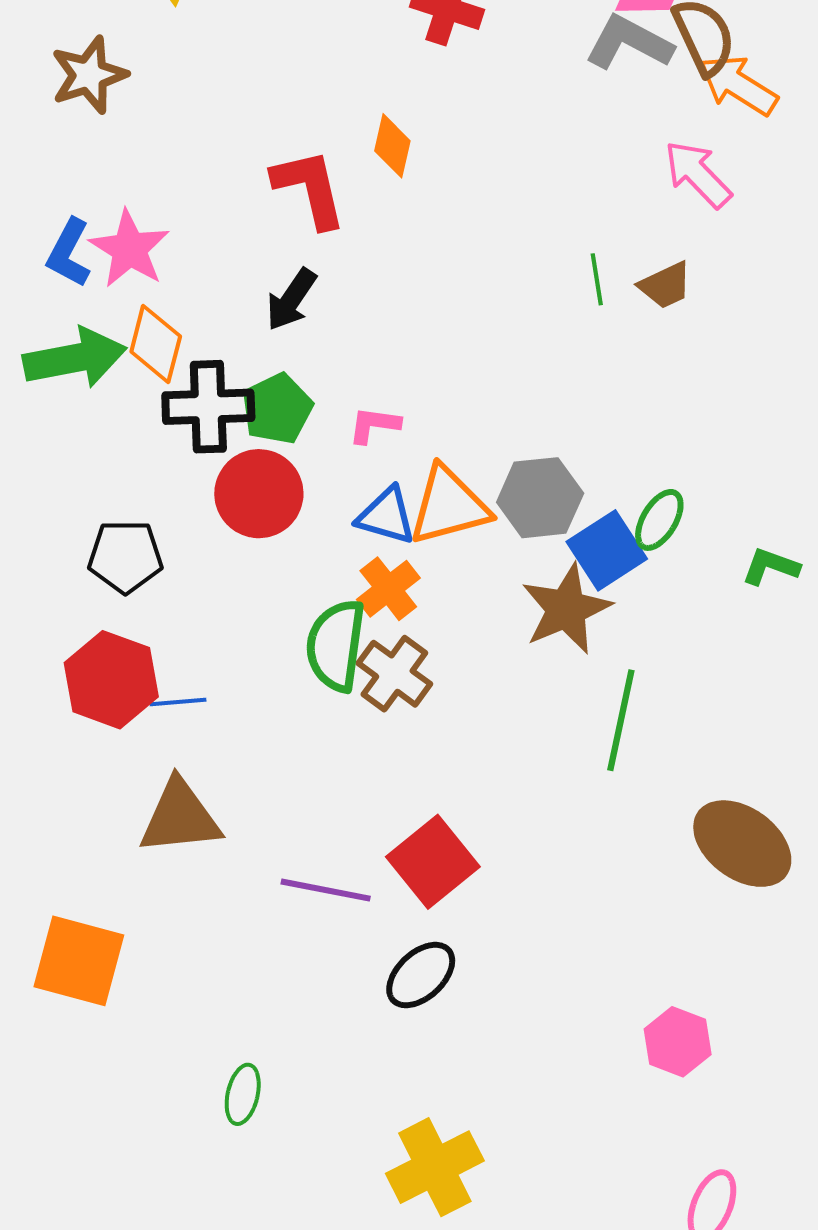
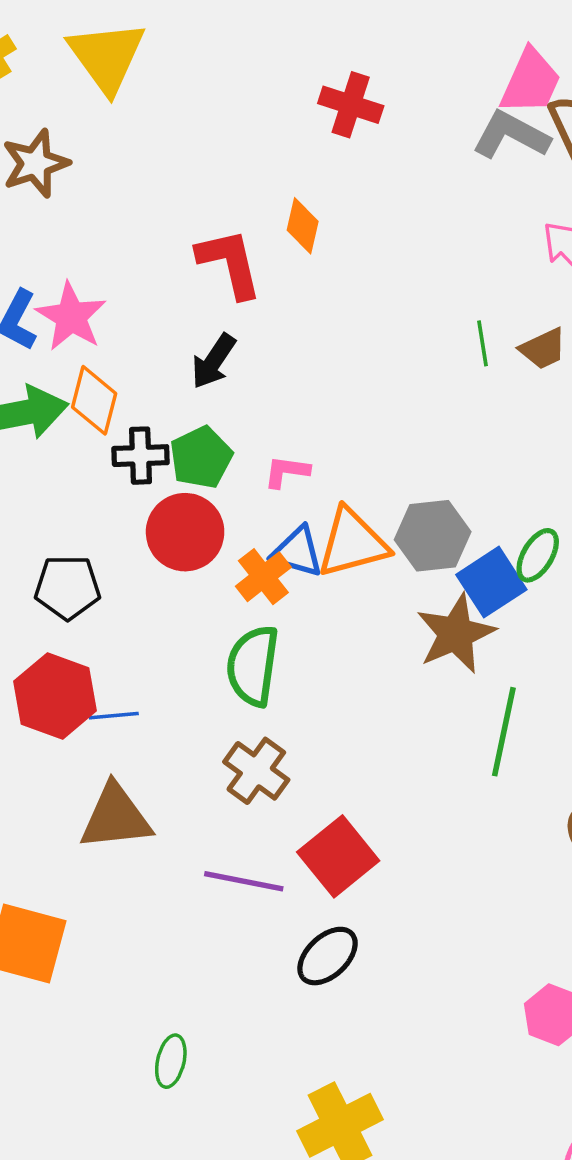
black cross: (208, 407) -> (141, 456), size x0.7
orange cross: (388, 589) -> (263, 577), moved
brown cross: (394, 674) -> (256, 771), moved

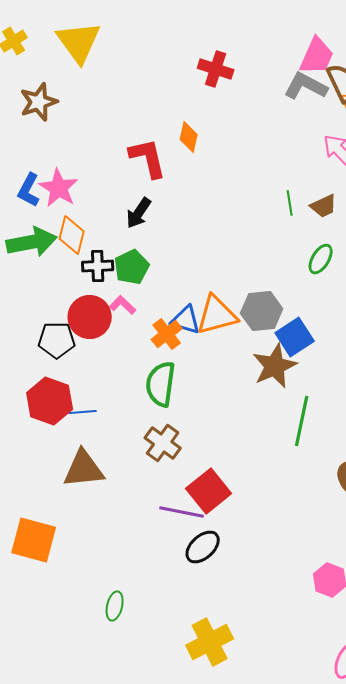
pink L-shape: (287, 472) -> (123, 305), moved, turned 36
red circle: (185, 532) -> (90, 317), moved
green ellipse: (538, 555) -> (321, 259), moved
purple line: (244, 881) -> (182, 512), moved

